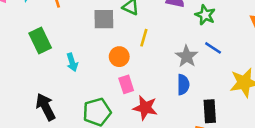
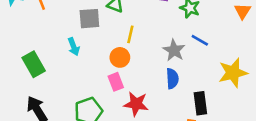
green rectangle: (40, 40) -> (34, 64), moved
orange circle: (119, 57) -> (120, 57), moved
cyan arrow: (72, 62) -> (74, 47), moved

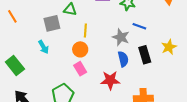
yellow star: (233, 73) -> (169, 47), size x0.7
black rectangle: (200, 103) -> (145, 55), moved
red star: (136, 104) -> (110, 80), moved

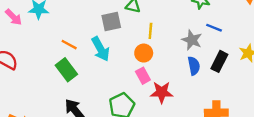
orange line: (12, 16) -> (69, 45), moved, turned -32
cyan arrow: (43, 47) -> (100, 49), size x1.5
black rectangle: (145, 55) -> (219, 61), turned 42
red star: (110, 80) -> (162, 92), moved

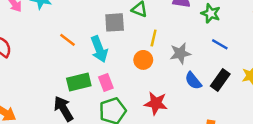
gray star: (192, 40) -> (180, 53), moved, turned 30
blue semicircle: (194, 66) -> (193, 81), turned 144
green rectangle: (66, 70) -> (79, 82), moved, turned -75
pink rectangle: (143, 76) -> (106, 83), moved

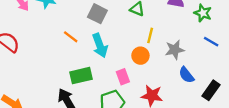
gray square: (115, 22) -> (97, 14), moved, turned 30
black rectangle: (220, 80) -> (211, 90), moved
pink rectangle: (106, 83) -> (123, 77), moved

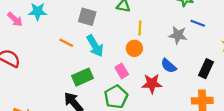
gray star: (175, 50) -> (178, 35), moved, turned 30
blue semicircle: (186, 75) -> (169, 66), moved

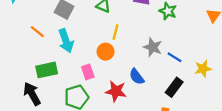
blue line: (198, 23) -> (175, 57), moved

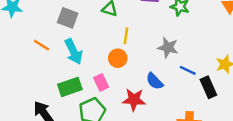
blue line: (175, 57) -> (188, 70), moved
green rectangle: (47, 70) -> (70, 87), moved
black rectangle: (174, 87) -> (208, 87), moved, turned -54

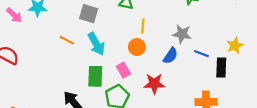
blue semicircle: (155, 81) -> (170, 56), moved, turned -98
green rectangle: (70, 87) -> (95, 76), turned -65
black rectangle: (208, 87) -> (221, 68), turned 30

